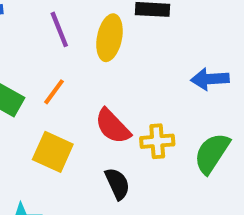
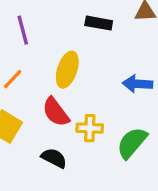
yellow ellipse: (109, 38) -> (67, 70), moved
black semicircle: (117, 184) -> (54, 158), turned -45

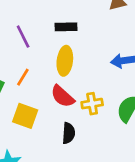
black rectangle: (99, 23) -> (66, 27), moved
black semicircle: (54, 158) -> (69, 133), turned 78

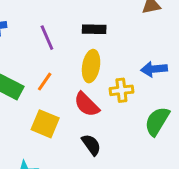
yellow cross: (92, 104) -> (121, 90), moved
black semicircle: (69, 133) -> (91, 145), turned -42

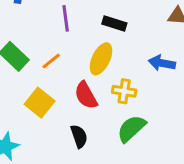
blue arrow: (154, 69) -> (162, 63), moved
green semicircle: (157, 121) -> (131, 129), moved

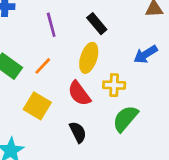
black rectangle: (114, 24) -> (97, 24), turned 40
blue arrow: (162, 63) -> (146, 54), turned -35

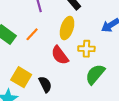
yellow square: (37, 106) -> (21, 77), moved
black semicircle: (78, 132) -> (45, 84), moved

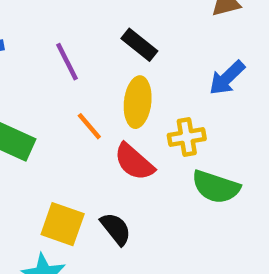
orange line: (32, 34) -> (89, 126), moved, turned -72
green semicircle: (95, 74) -> (216, 187), turned -100

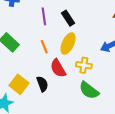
black rectangle: (139, 45) -> (68, 18), moved
black semicircle: (116, 229) -> (42, 84), moved

